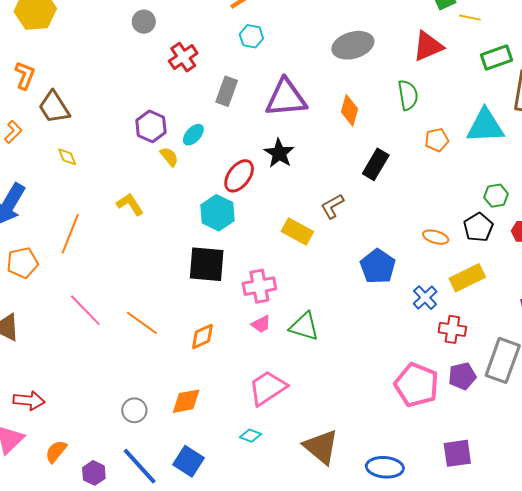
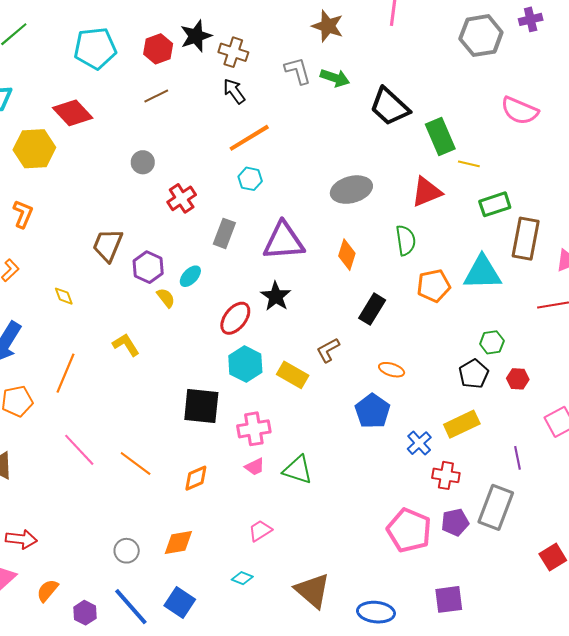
brown trapezoid: (54, 107) -> (108, 245), moved, turned 54
orange pentagon: (437, 140) -> (434, 286), size x1.4
cyan hexagon: (218, 213) -> (245, 364), moved
orange ellipse: (436, 237) -> (392, 370), moved
pink trapezoid: (268, 388) -> (260, 531), size x0.6

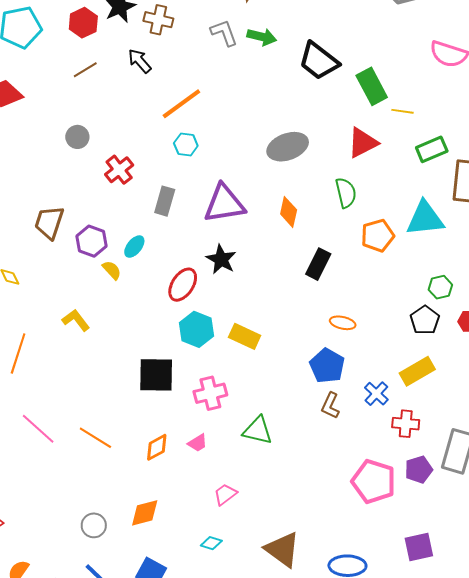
black arrow: (234, 91) -> (140, 61), moved
brown L-shape: (328, 350) -> (330, 406), moved, turned -32
pink trapezoid: (255, 467) -> (198, 443), moved

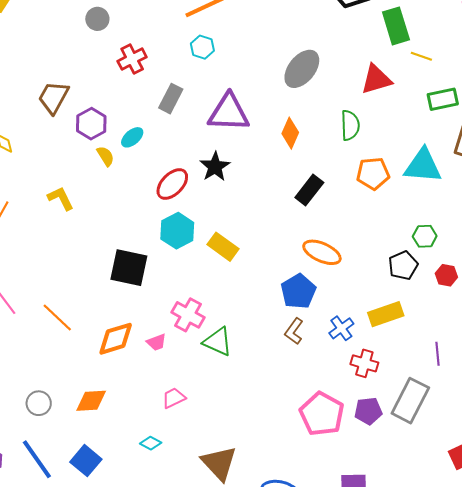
gray ellipse: (288, 147) -> (302, 69), turned -42
orange ellipse: (343, 323) -> (322, 252), size x1.5
pink cross: (210, 393) -> (188, 315), moved, turned 32
orange diamond: (157, 447) -> (116, 339), size x1.4

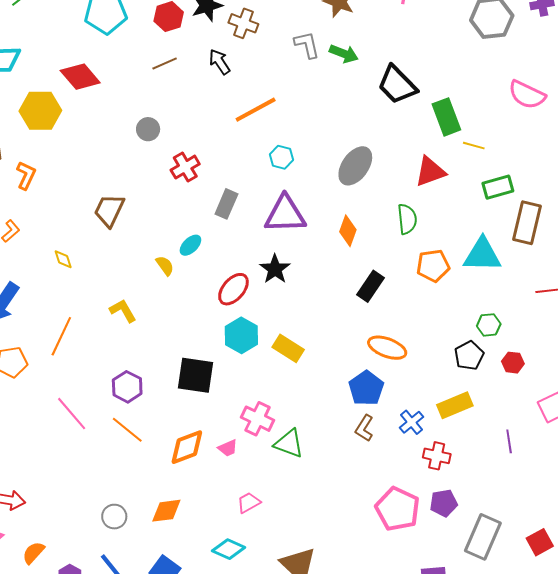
cyan hexagon: (202, 47) -> (281, 157), moved
purple hexagon: (91, 124) -> (127, 387), moved
gray rectangle: (410, 401) -> (483, 537), moved
cyan diamond: (151, 443) -> (229, 549), size x1.5

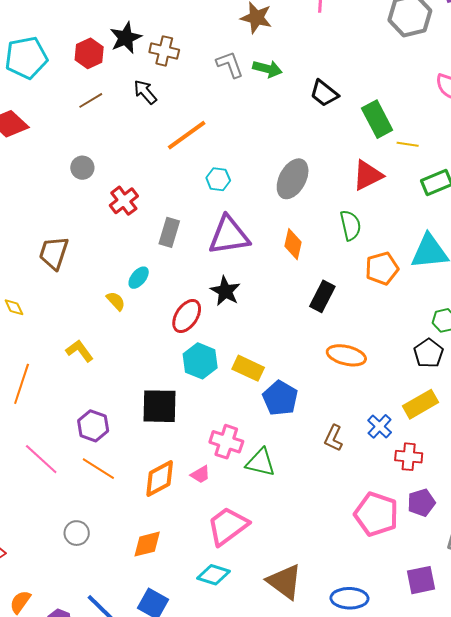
black trapezoid: (397, 85) -> (324, 93), size x0.7
blue pentagon: (366, 388) -> (280, 398), moved
pink trapezoid: (249, 503) -> (228, 526), size x1.8
gray circle: (114, 517) -> (77, 533), moved

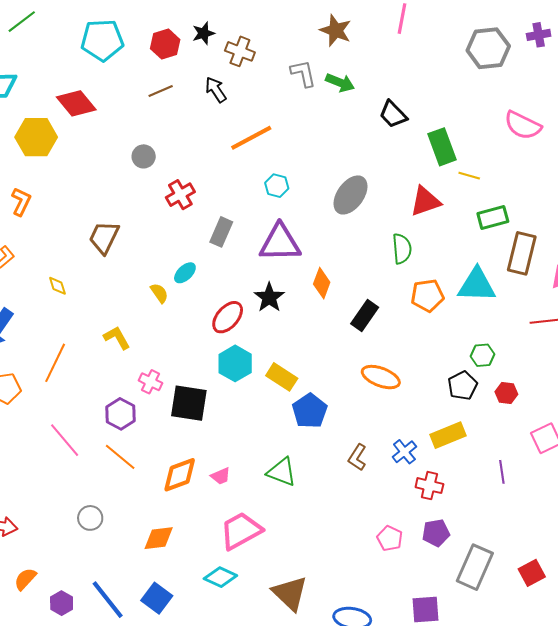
black star: (126, 38) -> (203, 33), size x0.7
orange diamond: (293, 244) -> (322, 283), moved
pink cross: (226, 442) -> (151, 382), moved, size x0.7
pink pentagon: (376, 514) -> (390, 538), size x0.6

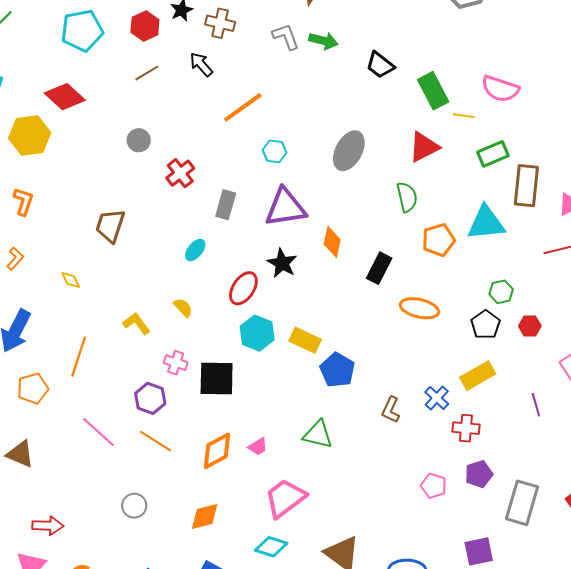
pink semicircle: (523, 125) -> (500, 89), moved
yellow semicircle: (159, 293) -> (183, 308), moved
orange ellipse: (381, 377) -> (419, 308), moved

